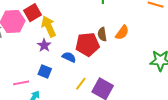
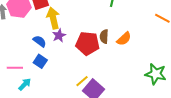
purple star: (44, 45) -> (59, 36), moved
blue semicircle: (69, 57) -> (40, 41), moved
yellow line: (81, 84) -> (82, 81), moved

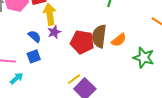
brown semicircle: (104, 36) -> (99, 36), size x1.6
blue square: (40, 61) -> (34, 56), turned 32
green star: (156, 74) -> (144, 58), moved

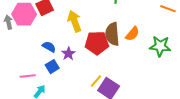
yellow arrow: (50, 14) -> (75, 21), moved
purple star: (54, 32) -> (68, 54), moved

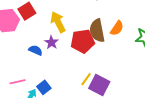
purple star: (68, 54) -> (51, 42), moved
blue square: (52, 67) -> (44, 87), moved

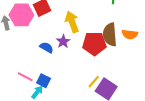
orange semicircle: (117, 28) -> (130, 34), turned 56
pink line: (18, 82) -> (25, 77), turned 35
blue square: (44, 87) -> (44, 81), moved, turned -32

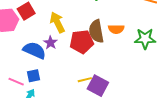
blue semicircle: (47, 47) -> (34, 50), size x1.6
blue square: (44, 81) -> (33, 76), moved, turned -32
yellow line: (94, 82) -> (85, 80), turned 40

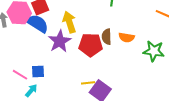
brown semicircle: (96, 31) -> (107, 37), size x0.7
purple star: (50, 43) -> (60, 41), size x1.6
blue semicircle: (34, 50) -> (37, 24), moved

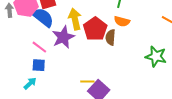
orange semicircle: (127, 37) -> (122, 21), moved
red pentagon: (91, 45) -> (95, 29), moved, turned 30
pink line: (20, 75) -> (39, 47), moved

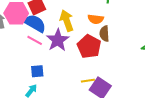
orange semicircle: (122, 21) -> (96, 19), moved
red pentagon: (95, 29) -> (89, 46), moved
pink line: (39, 47) -> (35, 40), moved

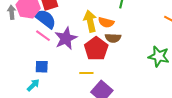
yellow arrow: (67, 21) -> (90, 21), moved
brown semicircle: (104, 34) -> (113, 38), turned -91
yellow line: (88, 81) -> (86, 73), moved

